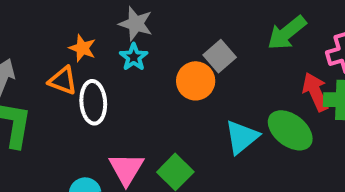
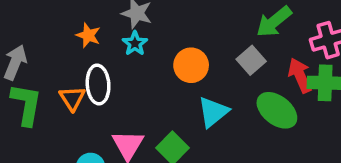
gray square: (220, 56) -> (251, 60), moved
orange triangle: (63, 81) -> (72, 98), moved, turned 36
cyan triangle: (242, 137) -> (213, 112), moved

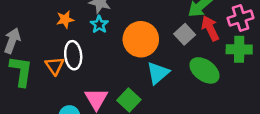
orange star: (88, 35) -> (65, 19), turned -30
orange circle: (191, 65) -> (141, 39), size x1.4
red arrow: (300, 75) -> (210, 28), moved

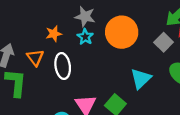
orange circle: (141, 39) -> (122, 32), moved
orange triangle: (55, 66) -> (35, 58), moved

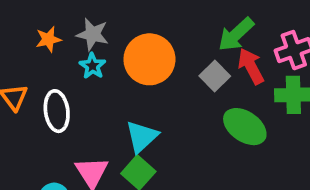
orange star: (54, 34) -> (48, 39), moved
cyan triangle: (141, 79) -> (142, 137), moved

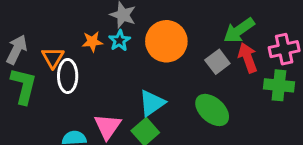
orange star: (48, 39) -> (92, 42), moved
white ellipse: (57, 111) -> (68, 76), moved
green ellipse: (245, 127) -> (212, 110), moved

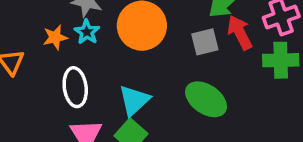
gray square: (217, 62) -> (205, 42), turned 30
white ellipse: (68, 76) -> (75, 87), moved

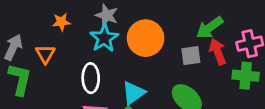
cyan star: (87, 32) -> (104, 38), size x1.5
orange star: (55, 37) -> (61, 22), moved

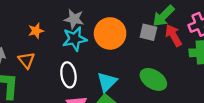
cyan star: (104, 38) -> (75, 39), turned 30
gray square: (191, 56) -> (148, 32), moved, turned 30

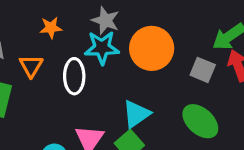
gray square: (148, 32) -> (203, 70), moved
white ellipse: (68, 75) -> (74, 76), moved

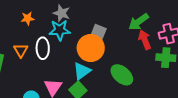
orange circle: (152, 48) -> (91, 48), moved
orange triangle: (31, 66) -> (21, 50), moved
gray square: (203, 70) -> (99, 32), moved

